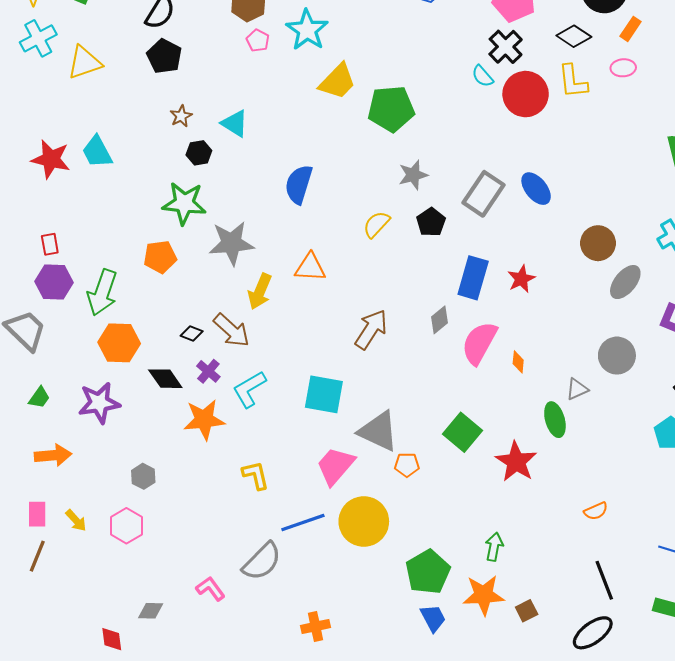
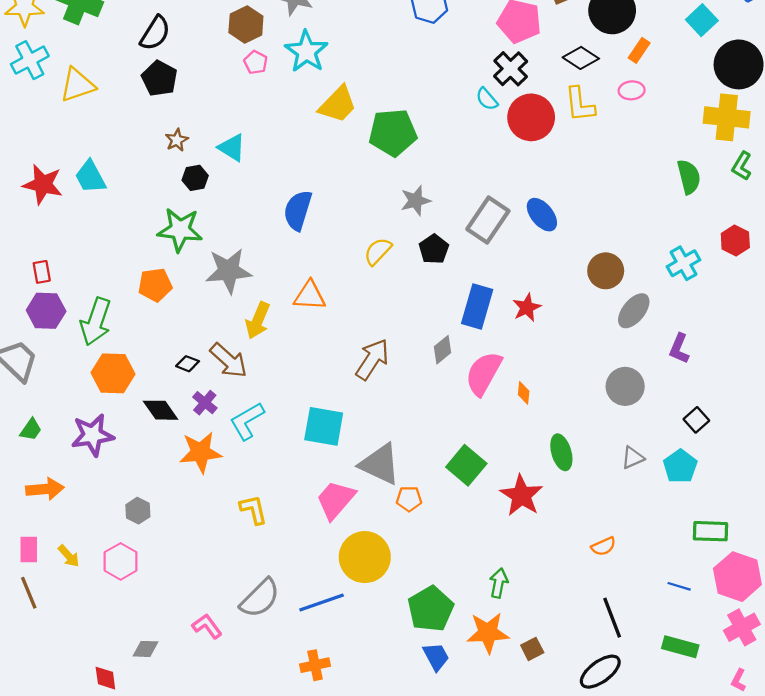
gray triangle: (577, 389) -> (633, 458), moved
blue line: (303, 523) -> (322, 602), moved
brown line: (37, 556) -> (29, 593), turned -44

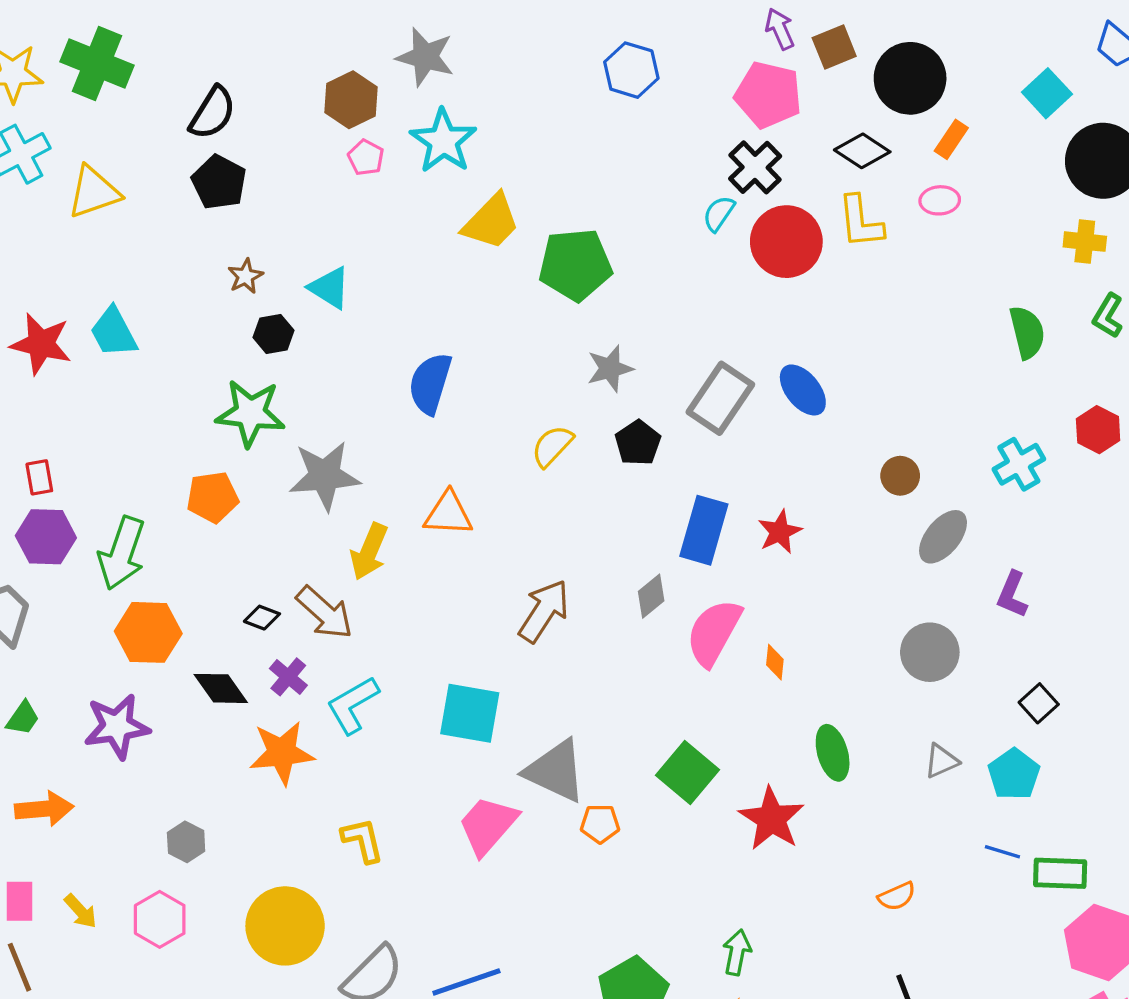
cyan semicircle: (487, 99) -> (719, 214), turned 75
yellow cross: (727, 117) -> (1085, 242), size x0.6
brown circle: (606, 271) -> (900, 476), size x0.7
yellow circle: (365, 557) -> (285, 926), moved
blue line: (679, 586) -> (1002, 852), moved

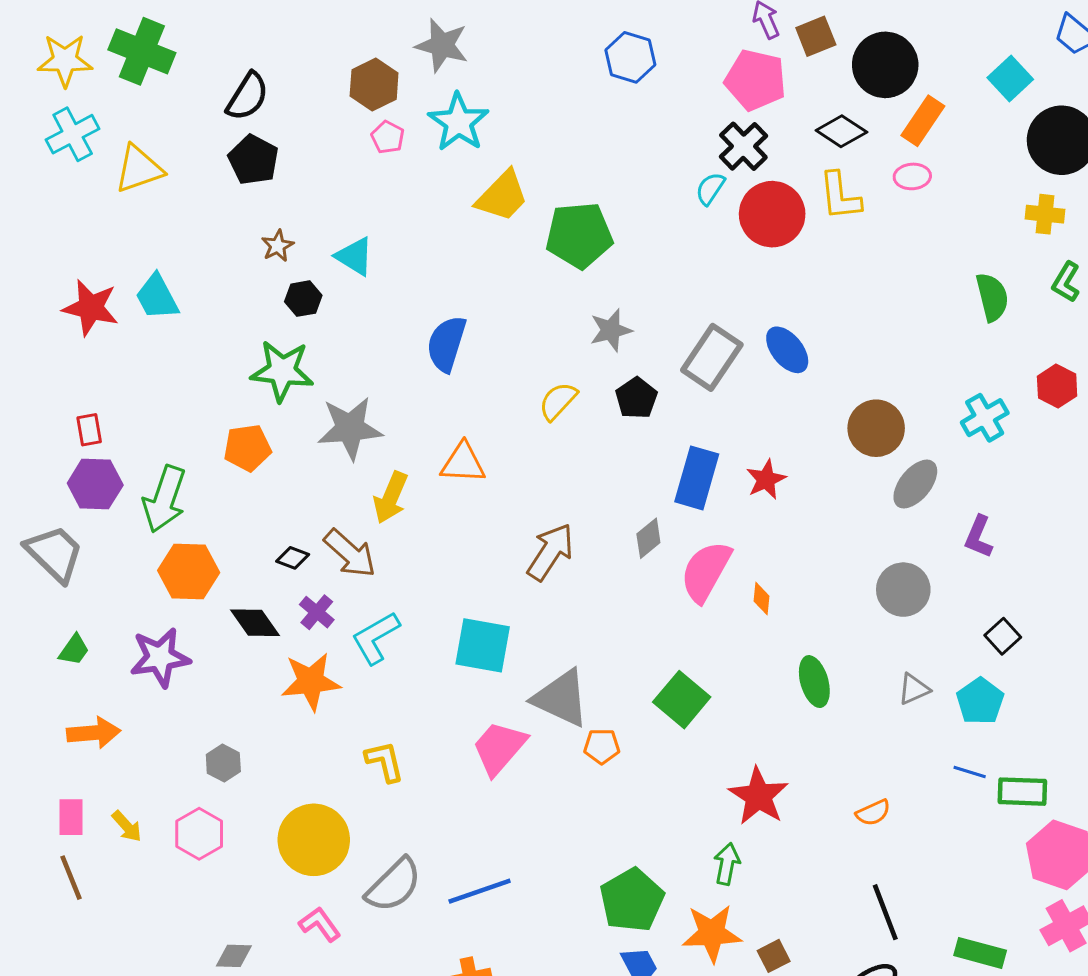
orange rectangle: (951, 139) -> (923, 121), size x1.4
brown circle: (900, 476) -> (876, 428), size x1.6
red star: (772, 819) -> (759, 796), moved

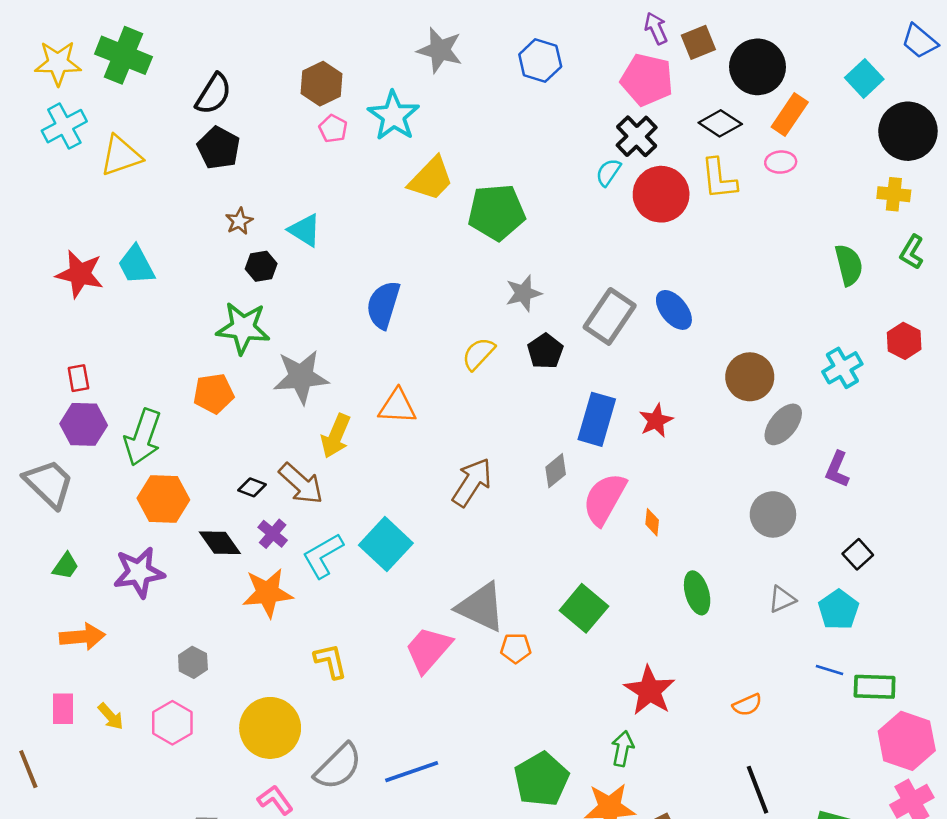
gray star: (442, 45) -> (440, 50), moved
cyan square: (483, 645) -> (386, 544), moved, turned 33
brown line: (71, 878) -> (28, 769), moved

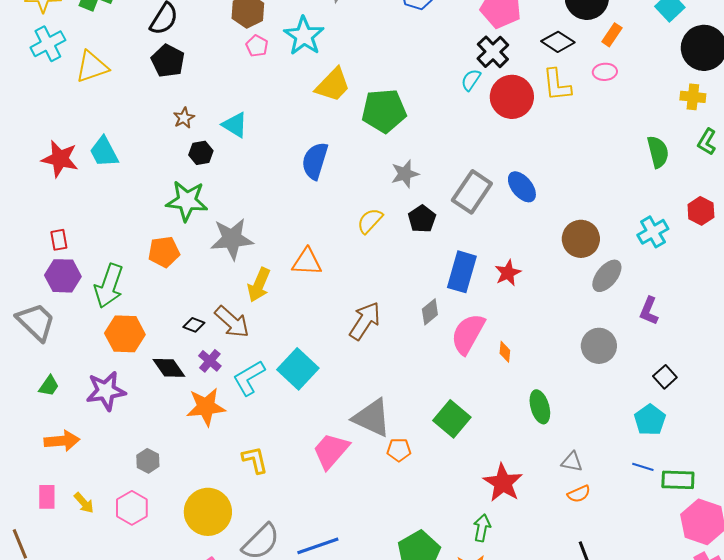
orange rectangle: (790, 114) -> (612, 35), size x0.7
blue semicircle: (383, 305) -> (315, 161), moved
gray triangle: (782, 599) -> (572, 462), moved, turned 35

